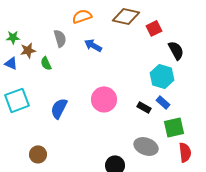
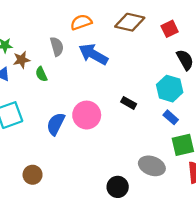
red square: (154, 28) -> (170, 29), moved
blue arrow: (93, 45) -> (93, 54), size x1.5
pink circle: (104, 99) -> (87, 115), moved
black rectangle: (144, 107) -> (129, 103), moved

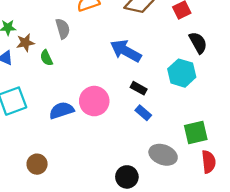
blue arrow: (93, 54) -> (126, 51), moved
blue rectangle: (171, 117) -> (143, 113), moved
blue semicircle: (56, 124) -> (62, 110), turned 45

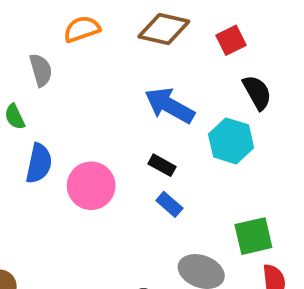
blue arrow: (126, 51) -> (169, 106), moved
blue semicircle: (62, 110) -> (39, 163), moved, turned 120

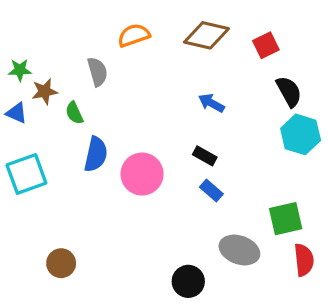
blue arrow: (169, 106) -> (211, 103), size x0.6
cyan hexagon: (231, 141) -> (301, 134), moved

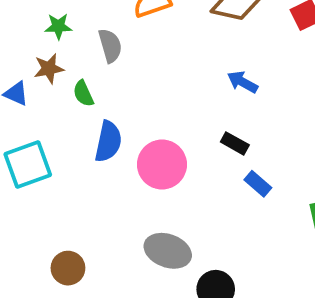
green star: (20, 70) -> (58, 26), moved
blue rectangle: (211, 191) -> (258, 184), moved
gray ellipse: (239, 250) -> (168, 251), moved

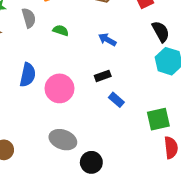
green semicircle: (83, 94) -> (61, 30), moved, turned 133
black rectangle: (235, 143) -> (103, 76), turned -49

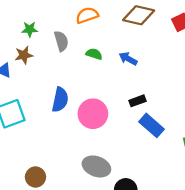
blue arrow: (107, 40) -> (128, 59), moved
blue rectangle: (116, 100) -> (152, 125), size x1.5

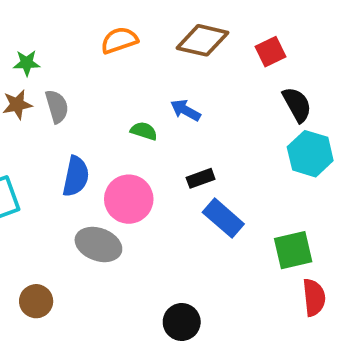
gray semicircle: (61, 41) -> (57, 106), moved
green semicircle: (94, 54) -> (144, 131), moved
gray ellipse: (96, 166) -> (98, 244), moved

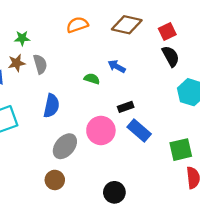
black semicircle: (297, 105) -> (171, 56), moved
pink circle: (129, 199) -> (101, 130), moved
gray ellipse: (98, 244) -> (65, 146), turned -70
brown circle: (36, 301) -> (55, 180), moved

